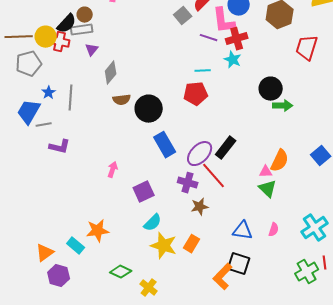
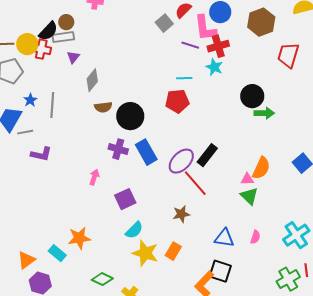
purple cross: (188, 183) -> (118, 149), moved

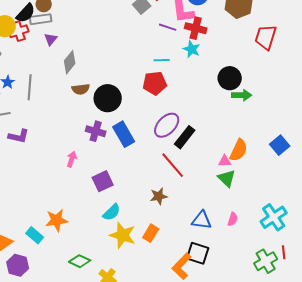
red cross: (218, 46) -> (196, 28), turned 30
red cross: (41, 49) -> (19, 31), turned -30
purple ellipse: (181, 161) -> (167, 125), moved

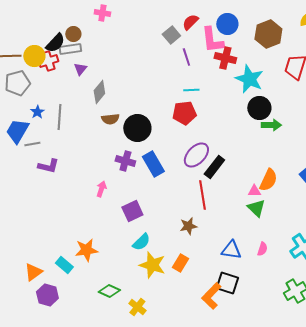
purple line: (168, 27) -> (186, 57), moved, turned 54
cyan star: (192, 49) -> (249, 79), moved, size x1.6
red line: (173, 165) -> (202, 195), turned 32

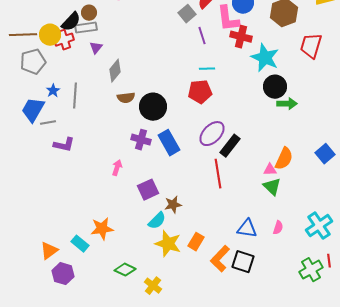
brown star: (188, 226) -> (173, 205), moved
orange L-shape: (211, 296) -> (220, 259), moved

